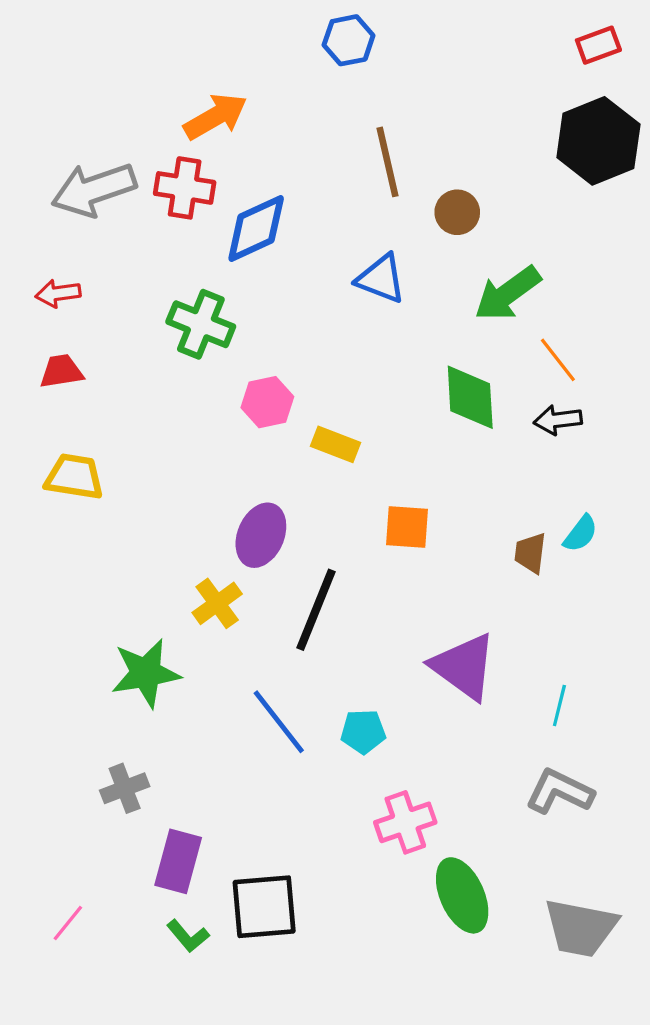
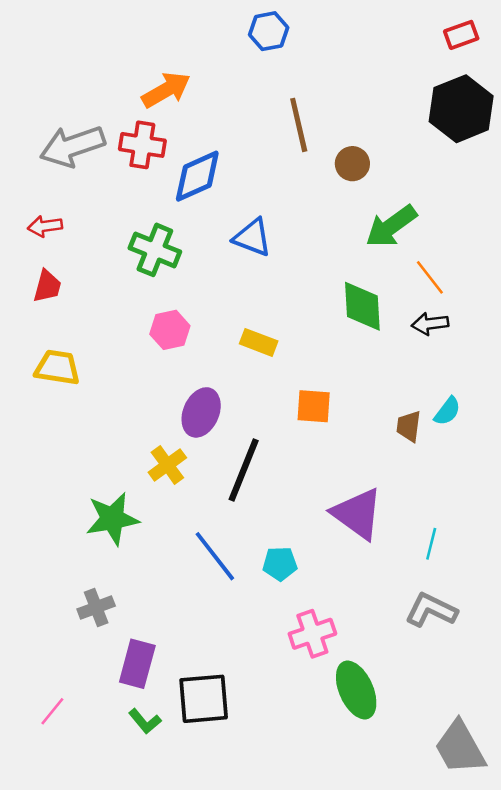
blue triangle: (381, 279) -> (252, 237), moved
red trapezoid: (61, 371) -> (47, 286), turned 114
pink hexagon: (267, 402) -> (170, 330), moved
gray trapezoid: (581, 928) -> (460, 748), moved, turned 50

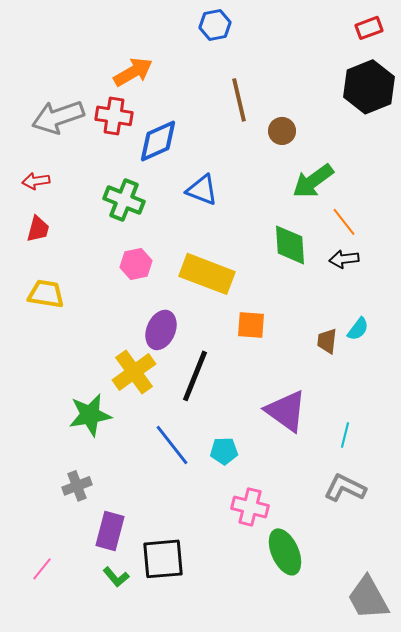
yellow rectangle: (259, 342) -> (207, 274), size x1.8
yellow cross: (167, 465) -> (134, 372), size x1.4
pink cross: (312, 634) -> (250, 507), turned 33

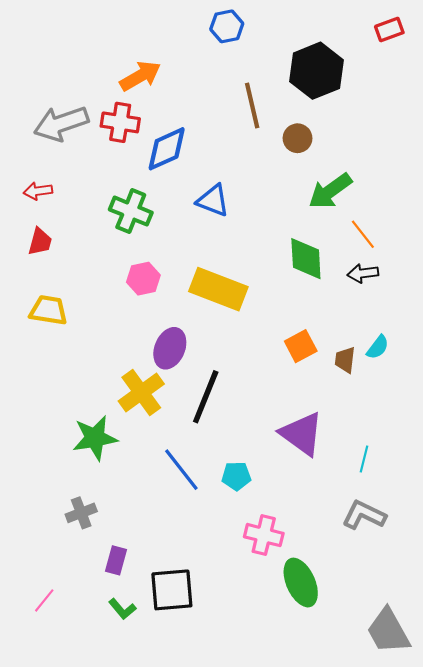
black hexagon: (369, 87) -> (317, 71), moved
orange square: (251, 325) -> (301, 346), moved, turned -32
purple rectangle: (110, 531) -> (116, 560), size x0.7

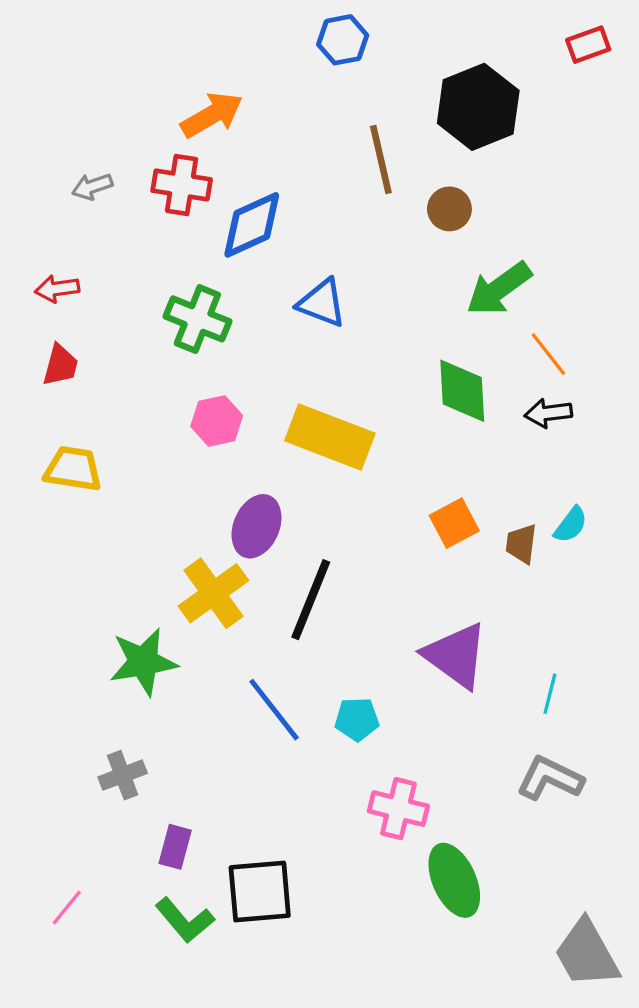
gray arrow: (61, 123) -> (92, 187), size x0.5
green L-shape: (122, 609) -> (185, 920), size x1.4

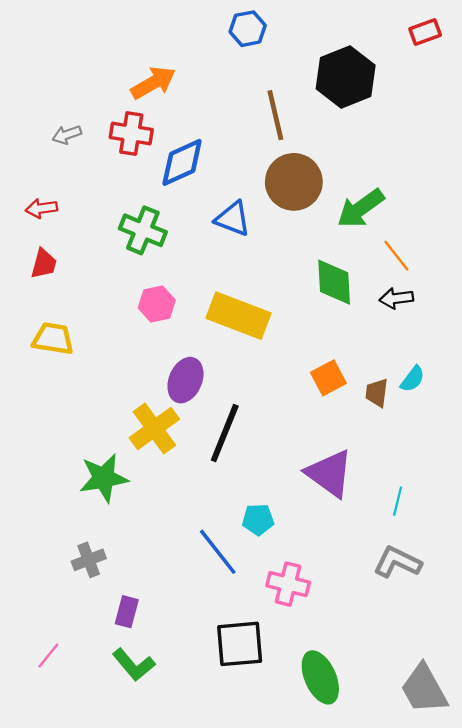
brown circle: (449, 209) -> (294, 182), moved, size x1.8
blue line: (274, 710) -> (218, 552), moved
green ellipse: (454, 880) -> (320, 677), moved
black square: (260, 891) -> (240, 644), moved

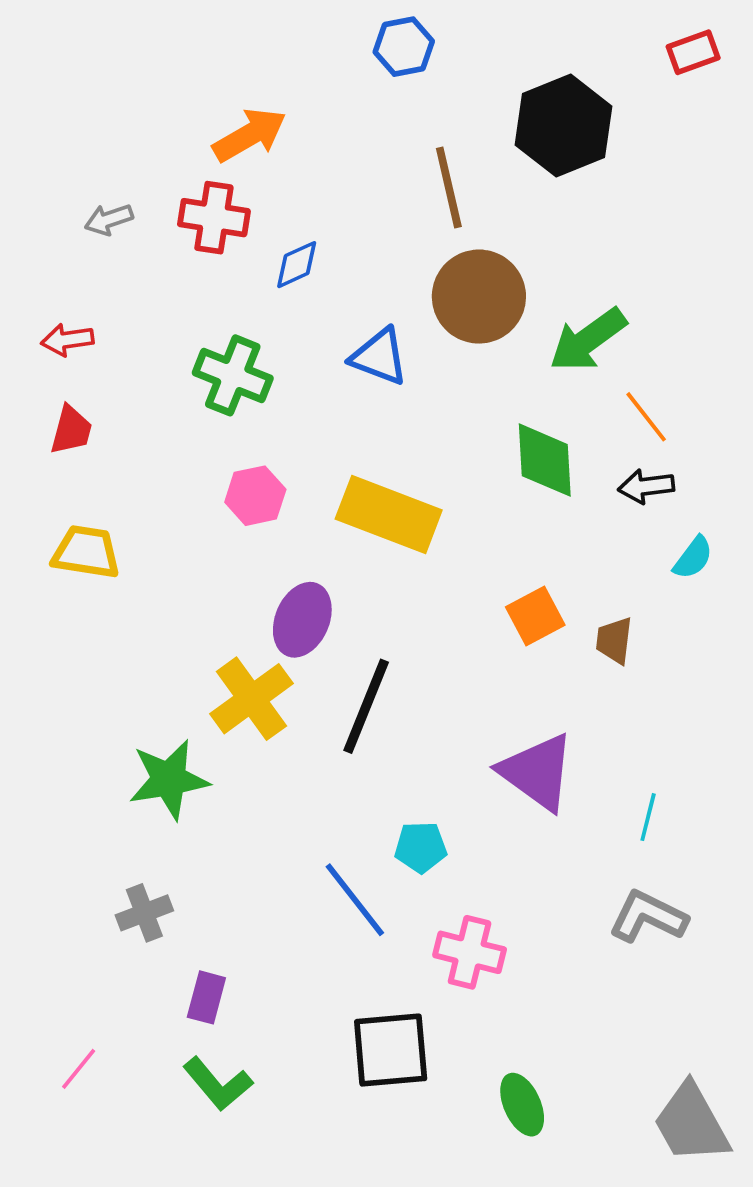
blue diamond: (182, 162) -> (297, 265), size x0.6
cyan semicircle: (412, 379) -> (693, 558), moved
green ellipse: (320, 677) -> (522, 1105), size x0.7

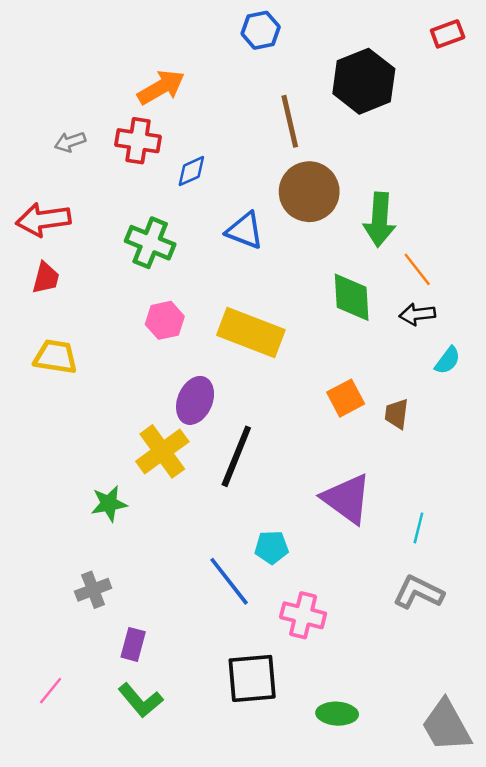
red arrow: (67, 340) -> (43, 220), size x1.6
green arrow: (588, 340) -> (380, 220), turned -50
green star: (169, 779) -> (109, 504), size x0.7
green ellipse: (522, 1105) -> (337, 714), turned -63

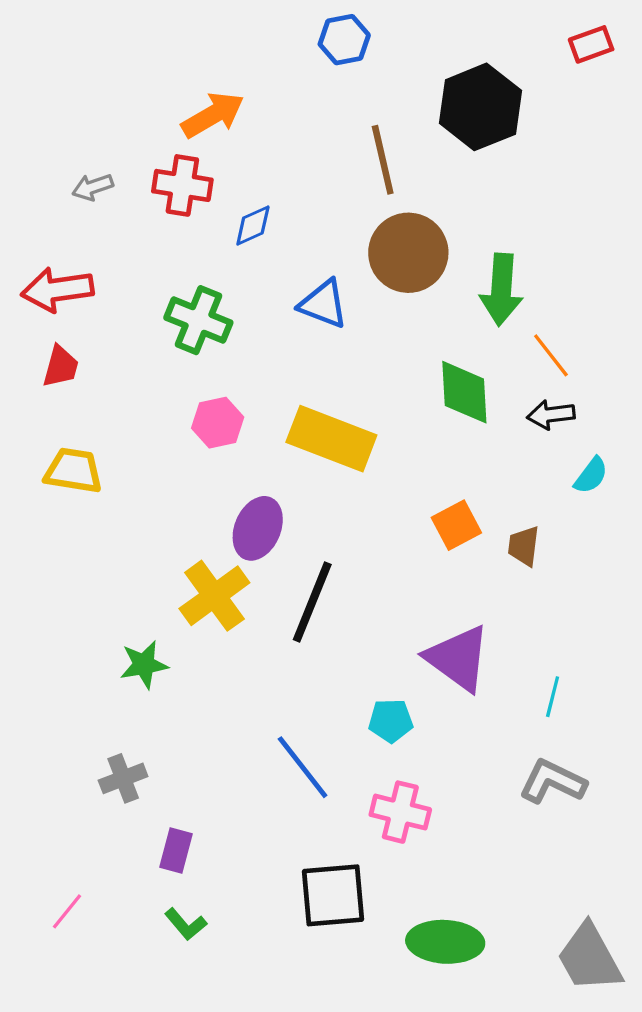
cyan pentagon: (272, 547) -> (391, 721), moved
green L-shape: (140, 700) -> (186, 924), size x0.7
green ellipse: (337, 714) -> (445, 942), size x1.4

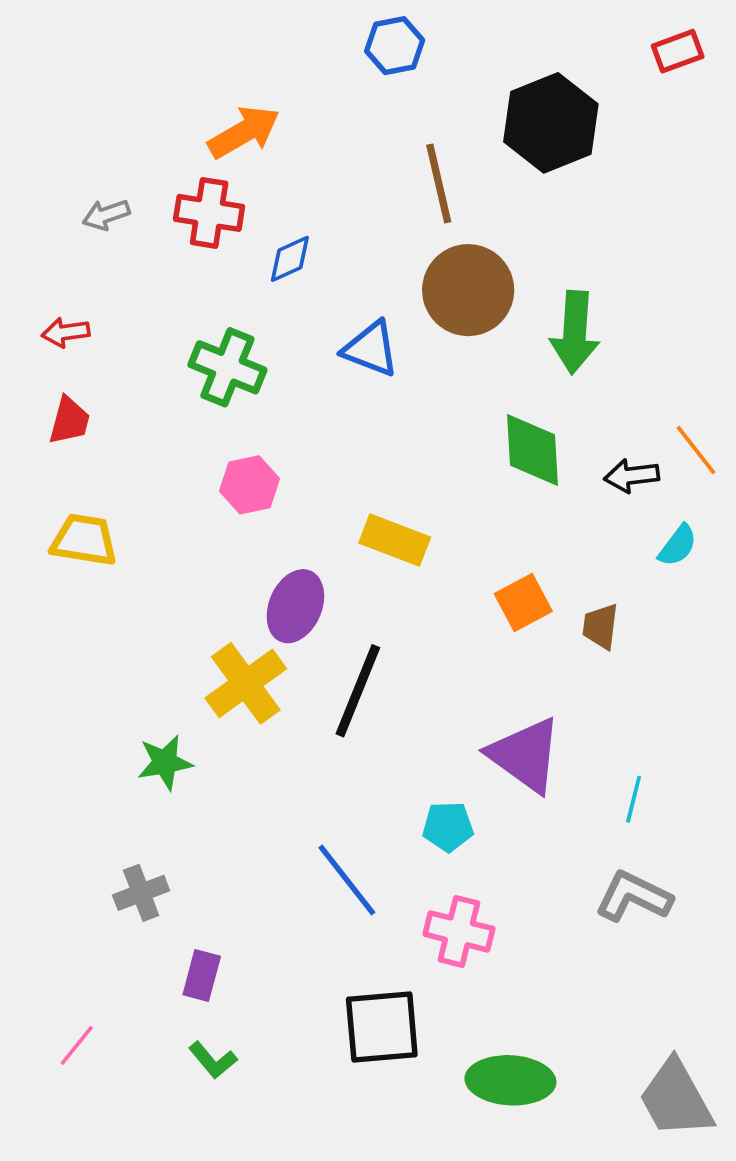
red arrow: (57, 290) -> (66, 332), size x0.6
orange line: (551, 355) -> (696, 450), moved
yellow rectangle: (331, 439) -> (395, 540), moved, size x0.7

